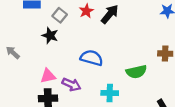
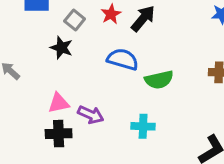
blue semicircle: (92, 58) -> (123, 59), moved
green semicircle: (136, 72) -> (159, 80), moved

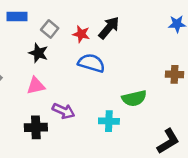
red star: (111, 14) -> (81, 34), moved, turned -30
green semicircle: (159, 80) -> (134, 98), moved
pink triangle: (59, 103) -> (36, 86), moved

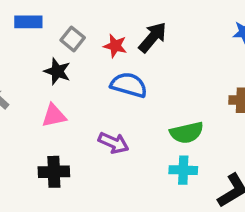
purple arrow: (64, 111) -> (113, 143), moved
cyan cross: (109, 121) -> (183, 170), moved

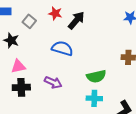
red star: (115, 46) -> (55, 13), moved
black star: (57, 71) -> (11, 40), moved
black cross: (54, 172) -> (21, 87), moved

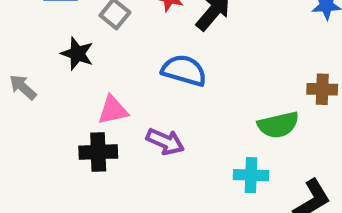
pink triangle: (18, 66) -> (113, 110), moved
green semicircle: (96, 76) -> (278, 125), moved

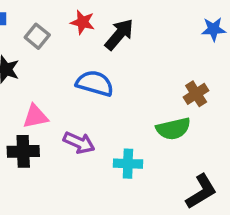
brown cross: (322, 89) -> (196, 94), moved, turned -35
cyan cross: (251, 175) -> (128, 164), moved

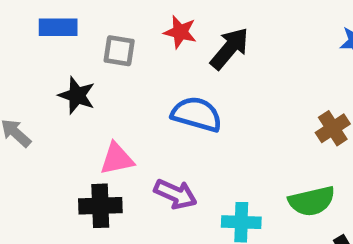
gray square: (37, 36) -> (119, 51), turned -30
green semicircle: (173, 129) -> (312, 201), moved

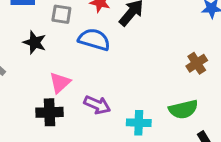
blue semicircle: (197, 114) -> (94, 39), moved
pink triangle: (117, 159) -> (60, 83), turned -30

